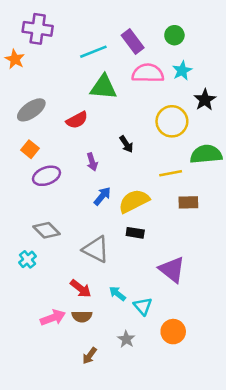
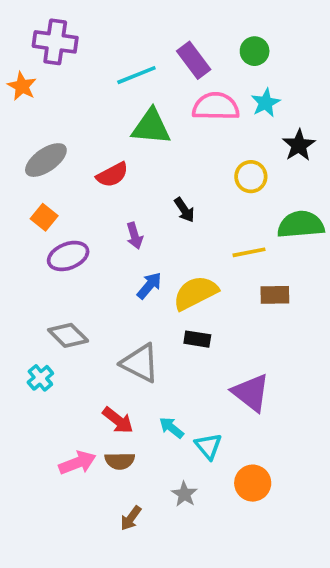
yellow circle: (172, 121) -> (251, 177), size x0.7

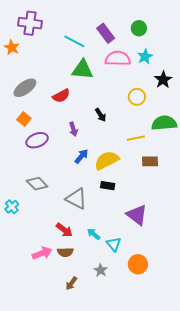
cyan line: (136, 75) -> (74, 41), turned 50
cyan cross: (40, 378) -> (12, 207), moved

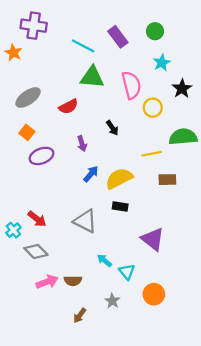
pink semicircle: (118, 59) -> (131, 85), moved, turned 75
gray diamond: (37, 184) -> (36, 251), moved
red arrow: (64, 230) -> (37, 219), moved

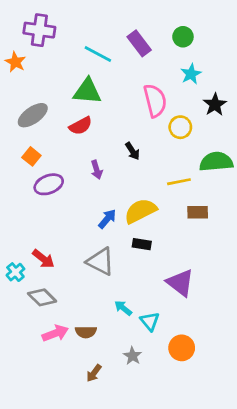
green triangle: (92, 77) -> (87, 91), moved
blue arrow: (91, 174) -> (107, 219), moved

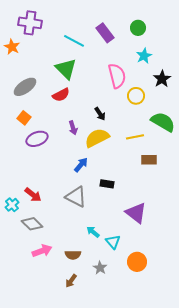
green triangle: (87, 91) -> (66, 69), turned 40
green semicircle: (216, 162) -> (163, 122), turned 35
yellow semicircle: (140, 211) -> (97, 138), moved
brown semicircle: (86, 332) -> (73, 255), moved

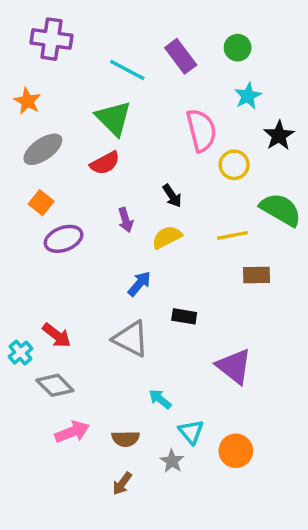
orange star: (12, 47) -> (27, 101), moved
yellow semicircle: (97, 138) -> (167, 237), size x0.7
cyan triangle: (113, 242) -> (191, 432), moved

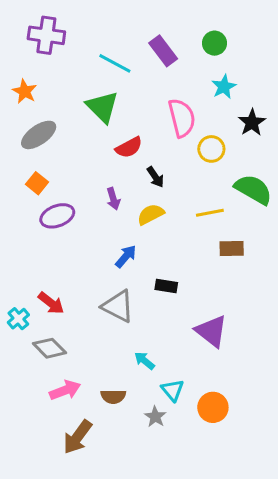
red semicircle: (105, 163) -> (129, 147), moved
brown arrow: (122, 483) -> (78, 437), moved, size x1.6

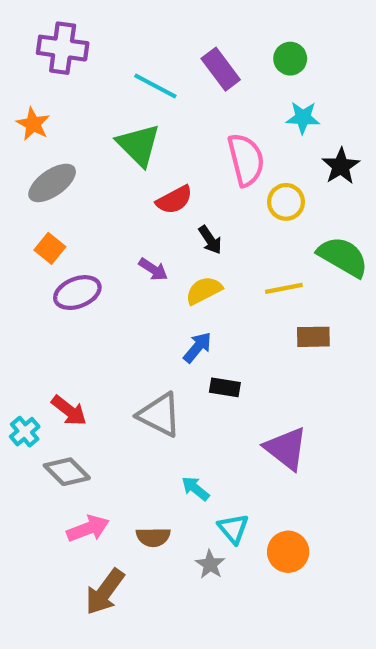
cyan star: (224, 87) -> (303, 118), turned 30
purple arrow: (113, 199) -> (153, 269), turned -40
blue arrow: (126, 256) -> (197, 347), moved

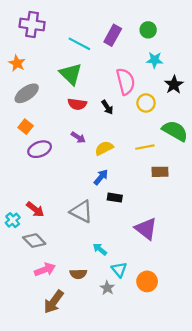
purple rectangle: (221, 69) -> (113, 35), turned 66
red semicircle: (174, 200) -> (77, 104), moved, turned 36
black arrow: (210, 240) -> (107, 107), moved

